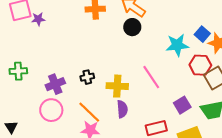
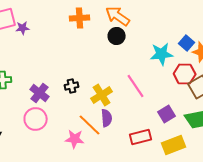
purple cross: (55, 84) -> (40, 93), turned -30
yellow cross: (117, 86) -> (102, 95), turned -35
orange line: (89, 112) -> (90, 125), moved

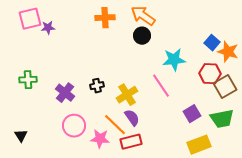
cyan star: (162, 54) -> (174, 60), moved
purple semicircle: (107, 118) -> (132, 118), turned -30
pink circle: (36, 119) -> (74, 126), moved
red rectangle: (141, 137) -> (131, 142), moved

